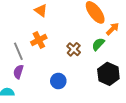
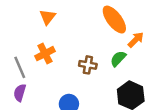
orange triangle: (41, 10) -> (48, 17), turned 32
brown cross: (74, 49) -> (88, 65), turned -32

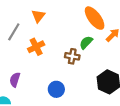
green semicircle: (118, 59) -> (86, 43), moved
gray line: (20, 67) -> (14, 32), moved, turned 54

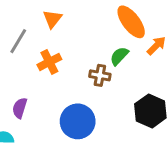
blue circle: (56, 89) -> (78, 121), size x1.5

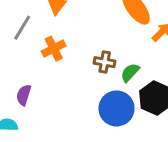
green semicircle: (119, 56) -> (130, 73), moved
blue circle: (78, 121) -> (117, 108), moved

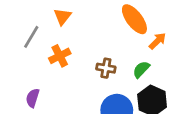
green semicircle: (130, 73) -> (141, 69), moved

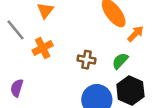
gray line: (31, 37) -> (16, 30), turned -70

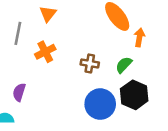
gray line: (16, 30) -> (18, 33), turned 50
orange arrow: (136, 34) -> (139, 37), turned -36

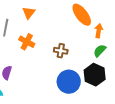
orange cross: (45, 52) -> (27, 42), turned -35
green semicircle: (124, 65) -> (100, 51), moved

